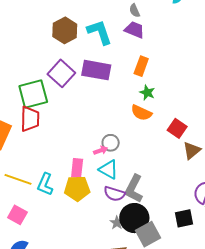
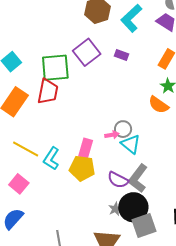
cyan L-shape: (99, 32) -> (131, 18), turned -124
purple rectangle: (96, 70) -> (122, 55), size x0.5
cyan triangle: (109, 169) -> (131, 144), moved

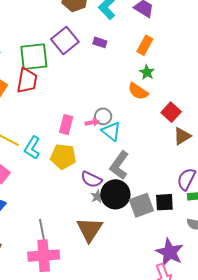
pink rectangle: (86, 148) -> (66, 125), moved
purple semicircle: (118, 180) -> (91, 179), moved
gray square: (144, 225) -> (141, 205), moved

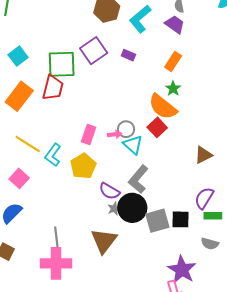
orange semicircle: (138, 91) -> (163, 107), size x1.4
red square: (171, 112) -> (157, 127), moved
yellow pentagon: (63, 157) -> (83, 166), turned 30

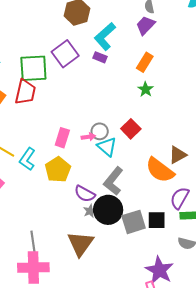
cyan L-shape: (140, 19) -> (105, 36), moved
purple trapezoid: (175, 24) -> (145, 25), turned -80
orange semicircle: (163, 107) -> (160, 170), moved

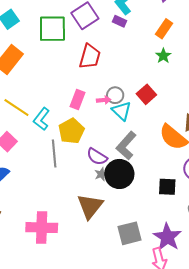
red trapezoid: (25, 92) -> (90, 56), moved
gray square: (134, 222) -> (130, 233), moved
gray line: (33, 244) -> (54, 153), moved

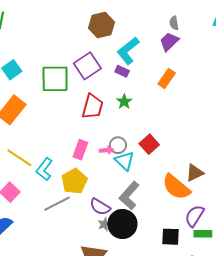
green star: (163, 56) -> (124, 102), moved
gray line: (54, 153) -> (57, 204), turned 68

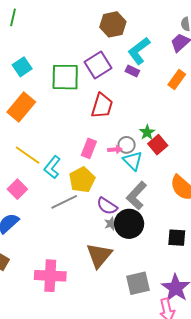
green star: (124, 102) -> (147, 132), moved

